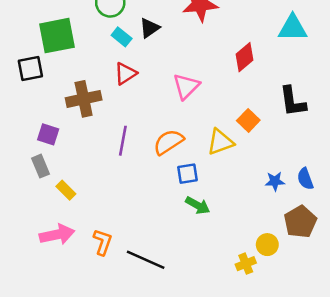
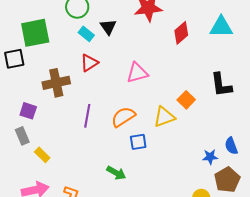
black triangle: (149, 28) -> (108, 27), turned -30
red diamond: (244, 57) -> (181, 33), moved
pink triangle: (186, 86) -> (137, 73), turned 30
blue star: (275, 181) -> (210, 157), moved
green arrow: (198, 205) -> (116, 173), moved

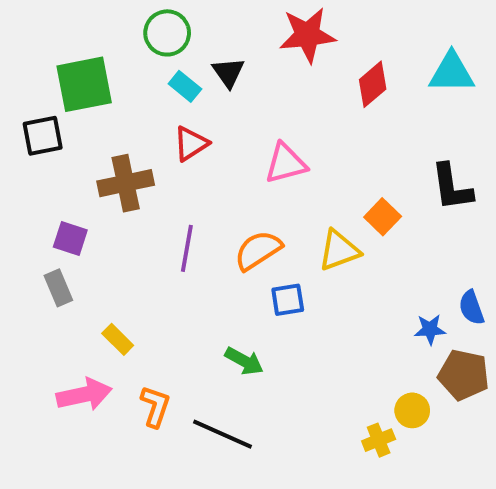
yellow rectangle: (42, 155) -> (118, 339), moved
brown pentagon: (227, 180) -> (464, 375), turned -30

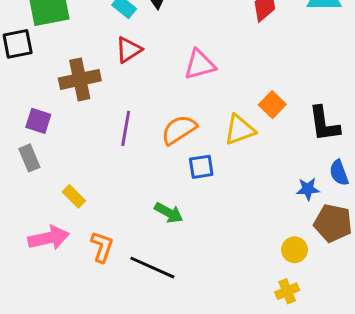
black L-shape: (452, 187) -> (324, 124), moved
yellow cross: (379, 440) -> (287, 291), moved

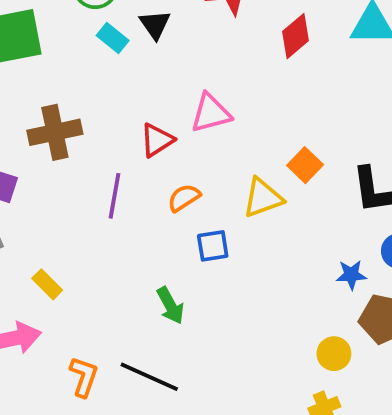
red triangle: (129, 50) -> (157, 140), moved
orange semicircle: (179, 130) -> (184, 198), size x0.7
green arrow: (169, 213) -> (170, 306), turned 32
orange L-shape: (102, 247) -> (84, 377), moved

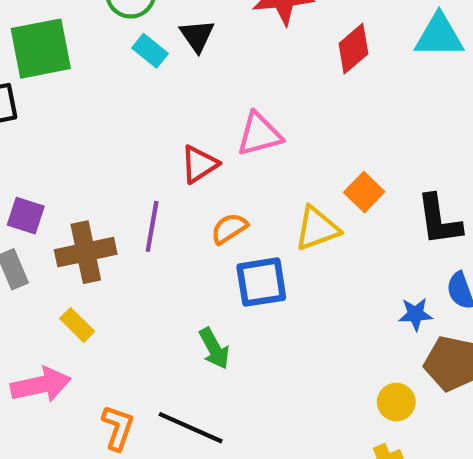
brown cross: (55, 132) -> (86, 252), moved
blue square: (213, 246) -> (261, 282), size x1.4

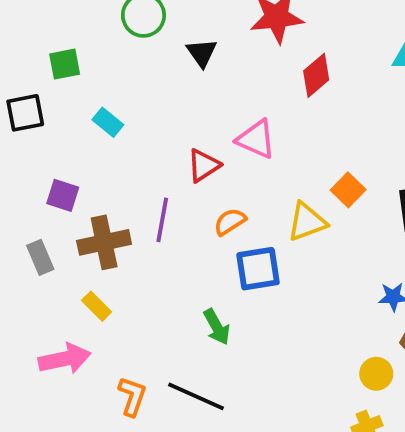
green square: (41, 49) -> (65, 64), size x0.6
red diamond: (353, 49) -> (316, 75), moved
cyan rectangle: (150, 51) -> (108, 122), moved
pink triangle: (259, 134) -> (256, 139), turned 39
purple square: (26, 216) -> (63, 195), moved

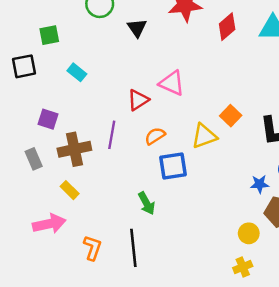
red diamond: (316, 75) -> (227, 27), moved
black line: (196, 396) -> (133, 248), turned 60

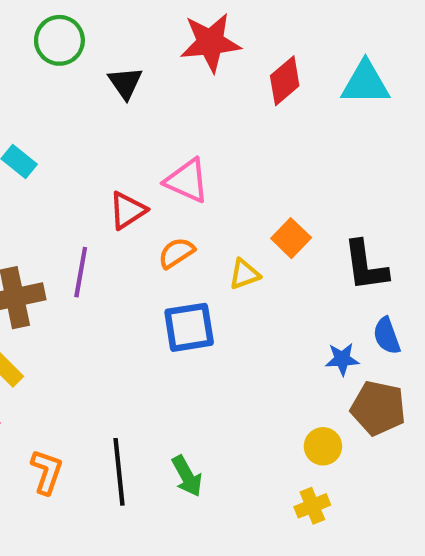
orange semicircle: (155, 136) -> (176, 253), moved
yellow triangle: (204, 136) -> (244, 274), size x0.7
green arrow: (147, 203) -> (187, 476), moved

